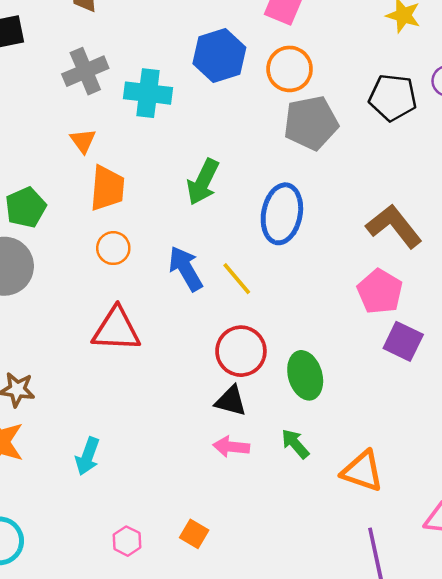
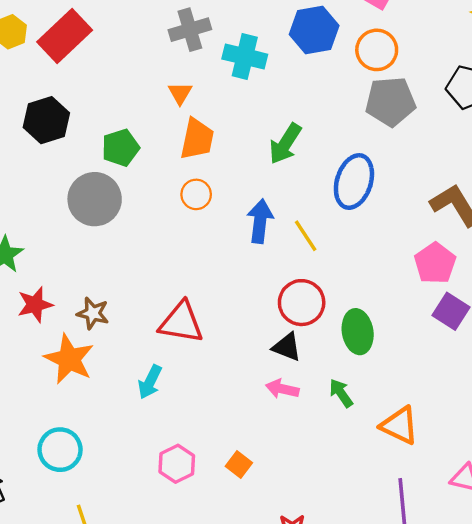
blue arrow: (186, 269) -> (260, 221), turned 30
red triangle: (116, 329) -> (181, 322), moved
pink hexagon: (127, 541) -> (177, 464), size x1.4

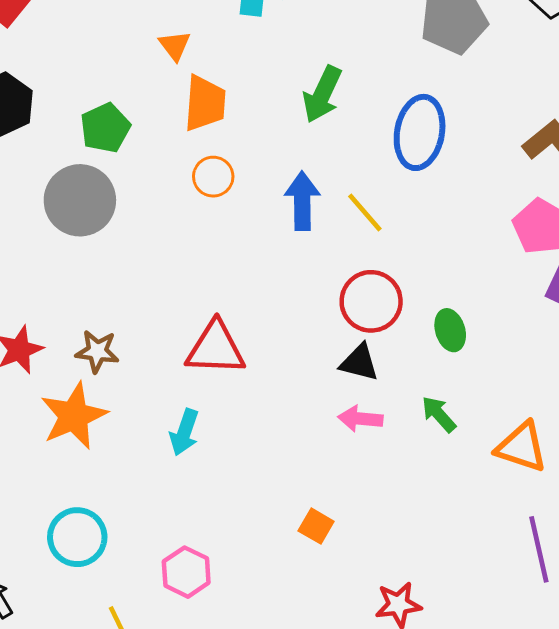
green ellipse: (358, 332) -> (450, 330), size x0.7
orange star: (69, 359) -> (74, 416), turned 30
pink hexagon: (177, 464) -> (186, 572), moved

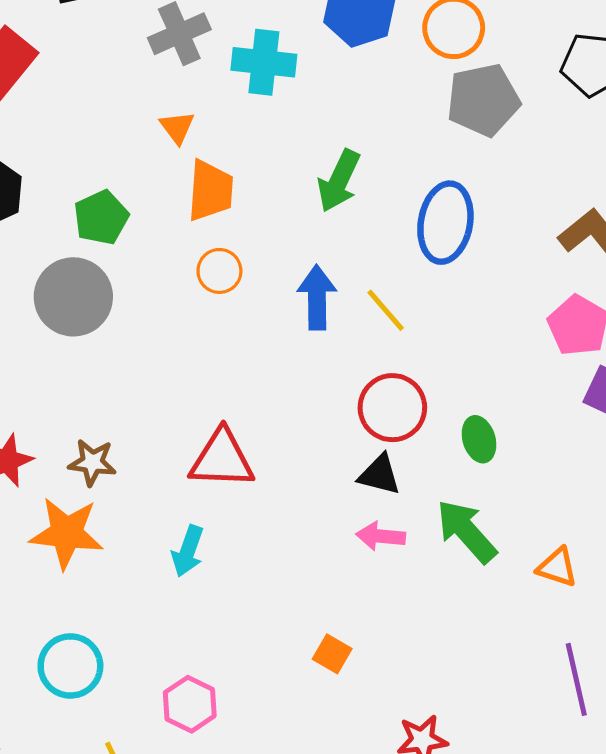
green arrow: (439, 414) -> (467, 531), size x1.6
orange star: (74, 416) -> (67, 533), turned 30
orange triangle: (522, 447) -> (557, 567), size x0.7

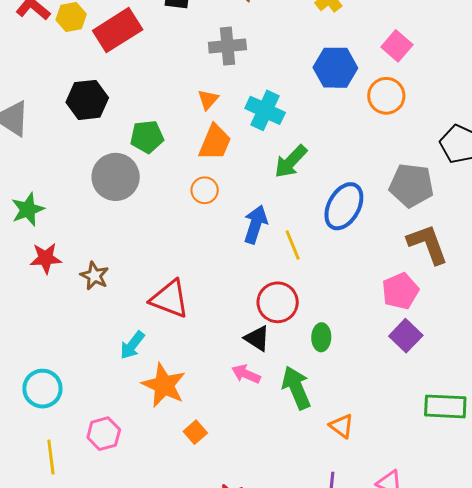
cyan cross: (264, 62) -> (265, 110), moved
gray pentagon: (483, 100) -> (411, 185), moved
orange star: (67, 533) -> (164, 385), moved

